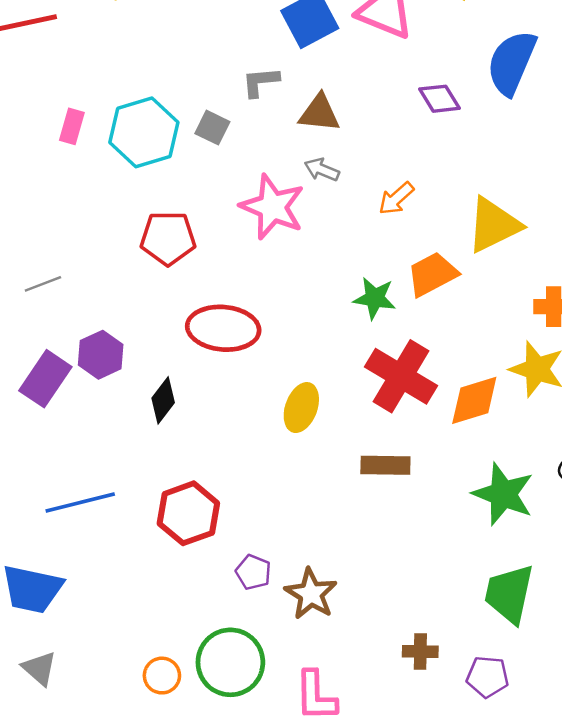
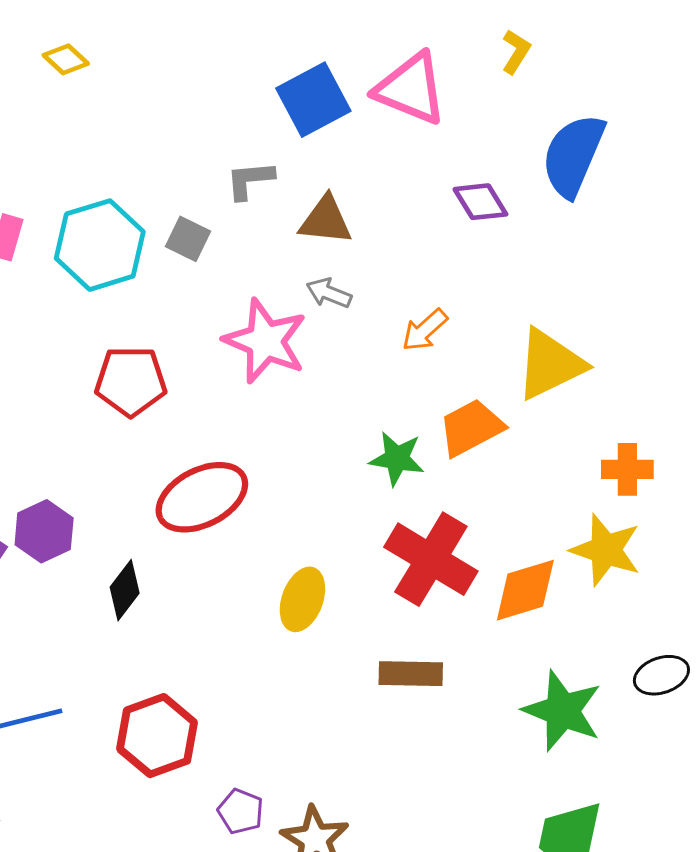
red ellipse: (223, 328) -> (202, 497), turned -32

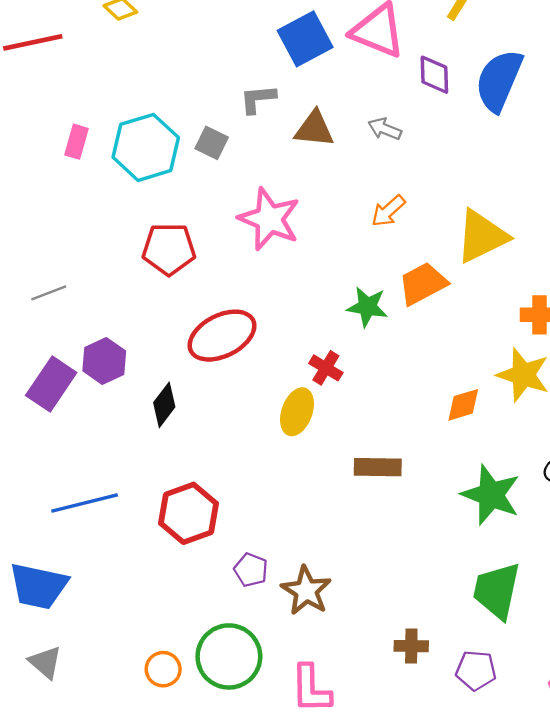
purple diamond: (480, 202) -> (434, 75), moved, turned 30
gray arrow: (329, 293) -> (385, 129), moved
red cross: (431, 559) -> (326, 368), moved, size x0.5
orange diamond: (525, 590) -> (463, 405), size x0.7

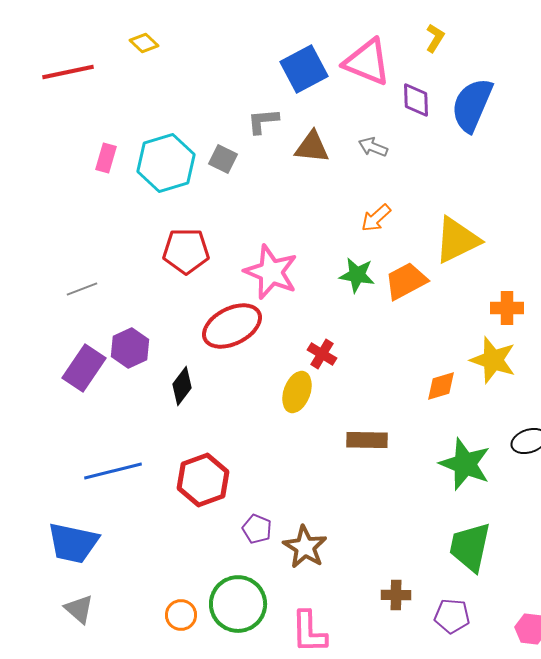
pink star: (269, 219) -> (271, 272), moved
green star: (367, 307) -> (357, 275), moved

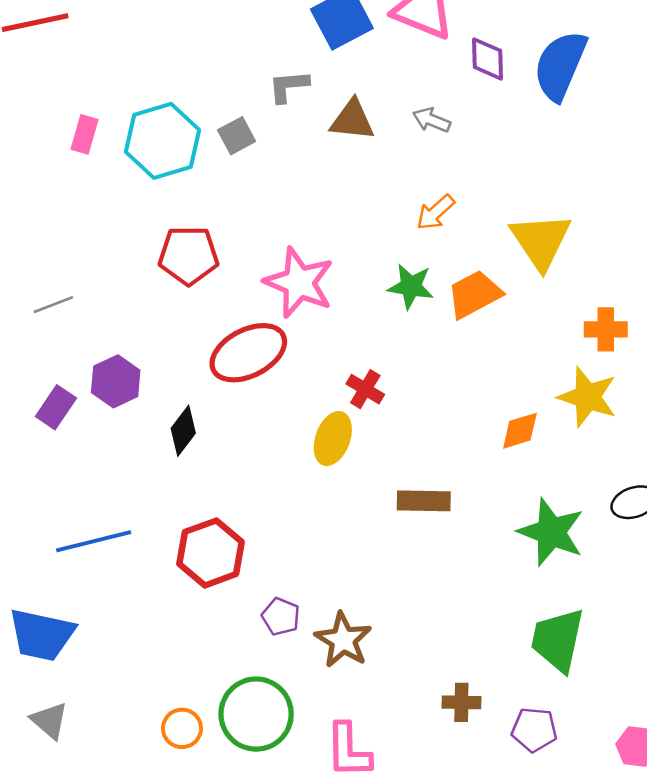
gray square: (223, 159) -> (237, 136), turned 36
yellow triangle: (457, 240) -> (541, 241), turned -38
purple rectangle: (84, 368) -> (56, 407), size x0.7

